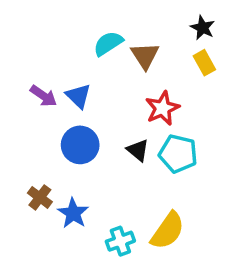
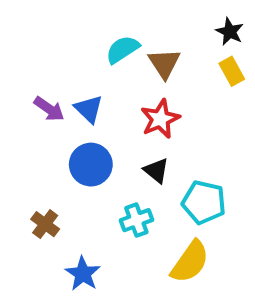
red star: (162, 108) -> (160, 119), moved
cyan pentagon: (178, 154) -> (204, 202), moved
blue star: (73, 213) -> (83, 274), moved
cyan cross: (120, 241) -> (136, 220), moved

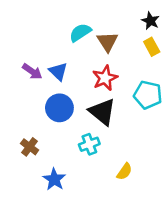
black triangle: (156, 170) -> (102, 112), size x1.6
cyan pentagon: (204, 202) -> (148, 95), moved
yellow semicircle: (190, 262) -> (124, 172), size x0.6

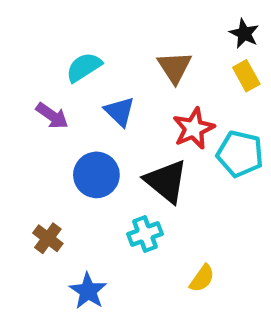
cyan semicircle: (80, 32) -> (84, 67), moved
blue triangle: (58, 71) -> (120, 112), moved
red star: (105, 78) -> (194, 128), moved

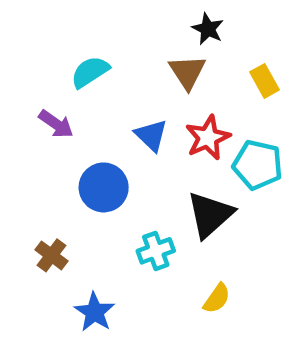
black star: (244, 33) -> (208, 29), moved
blue triangle: (120, 112) -> (151, 135), moved
black triangle: (166, 181) -> (210, 215), moved, turned 39

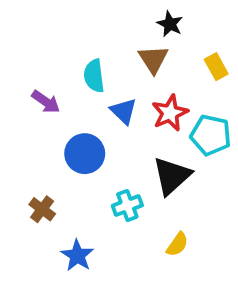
cyan semicircle: (90, 72) -> (94, 76), moved, turned -64

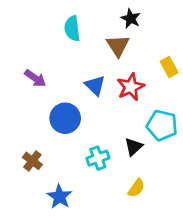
yellow rectangle: (216, 67) -> (169, 67), moved
cyan semicircle: (94, 76) -> (72, 28), moved
cyan pentagon: (211, 135) -> (162, 125), moved
black triangle: (172, 176) -> (134, 147), moved, size x0.6

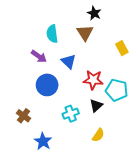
cyan semicircle: (72, 28) -> (52, 34), moved
purple arrow: (35, 78) -> (39, 56), moved
red star: (131, 87) -> (93, 80), moved, turned 30

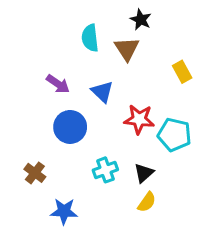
cyan semicircle: (52, 34) -> (90, 38), moved
black triangle: (96, 105) -> (144, 173), moved
blue star: (43, 141) -> (64, 211), turned -30

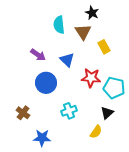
yellow rectangle: (182, 72) -> (104, 47), moved
black triangle: (144, 173) -> (107, 113), moved

